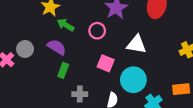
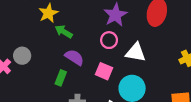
pink circle: (97, 31) -> (109, 40), moved
purple semicircle: (57, 47) -> (74, 57), moved

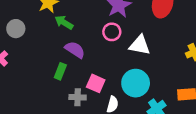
gray circle: (22, 56) -> (16, 29), moved
pink square: (104, 71) -> (96, 83), moved

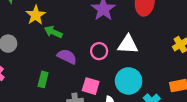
pink circle: (112, 32) -> (99, 51), moved
green rectangle: (60, 71) -> (43, 79), moved

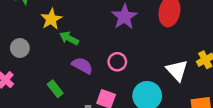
white triangle: (128, 44) -> (177, 70), moved, turned 40
green rectangle: (43, 79) -> (55, 89), turned -56

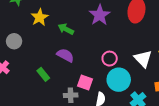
green arrow: (69, 38) -> (66, 29), moved
pink circle: (117, 62) -> (110, 59), moved

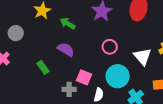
pink circle: (110, 59) -> (110, 47), moved

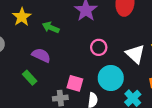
purple semicircle: (66, 49) -> (41, 55), moved

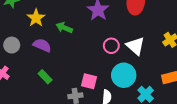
white triangle: (135, 54) -> (135, 46), moved
purple semicircle: (41, 55) -> (42, 45), moved

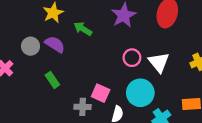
gray circle: (12, 45) -> (31, 46), moved

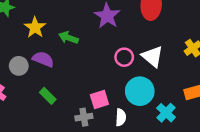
pink square: (101, 93) -> (99, 100), turned -30

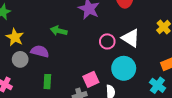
yellow star: (35, 27) -> (15, 37), moved
green rectangle: (48, 96) -> (47, 82), turned 56
cyan cross: (166, 113) -> (157, 85), moved

